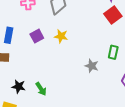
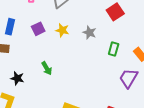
gray star: (92, 66) -> (89, 33), moved
green arrow: (41, 89) -> (47, 68), moved

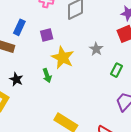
yellow star: (62, 30) -> (63, 58), moved, size x1.6

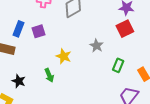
purple square: (47, 35) -> (38, 31), moved
yellow star: (63, 58) -> (64, 56), size x0.7

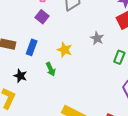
blue rectangle: (19, 29) -> (32, 47), moved
purple square: (38, 31) -> (42, 17), moved, turned -32

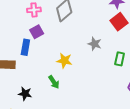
purple square: (42, 17) -> (37, 32), turned 32
blue rectangle: (32, 47) -> (25, 47), moved

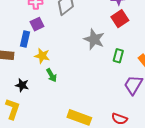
gray star: (95, 44) -> (94, 39), size x1.5
yellow star: (64, 61) -> (42, 56), moved

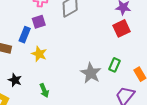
gray star: (94, 39) -> (91, 73), moved
green arrow: (51, 75) -> (44, 90), moved

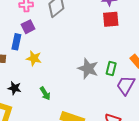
red square: (121, 28) -> (111, 19), turned 30
green rectangle: (115, 65) -> (111, 68), moved

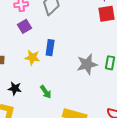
blue rectangle: (16, 42) -> (50, 48), moved
gray star: (88, 69) -> (87, 64), turned -30

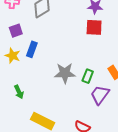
purple square: (25, 26) -> (16, 31), moved

